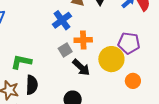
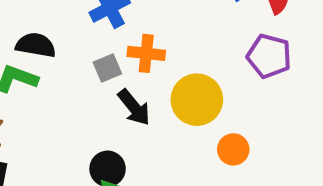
purple pentagon: (129, 43) -> (269, 56), moved
black semicircle: (32, 85) -> (36, 45), moved, turned -90

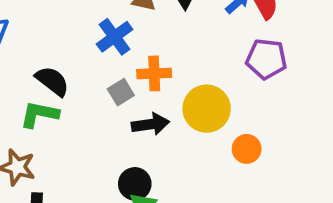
black semicircle: (36, 45) -> (52, 81), turned 36
black arrow: (134, 107) -> (150, 124), turned -51

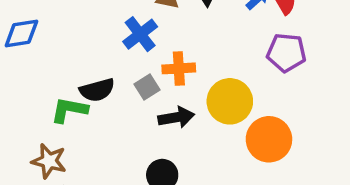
black semicircle: (52, 81) -> (97, 90), moved, turned 128
orange circle: (247, 149) -> (269, 139), size x1.6

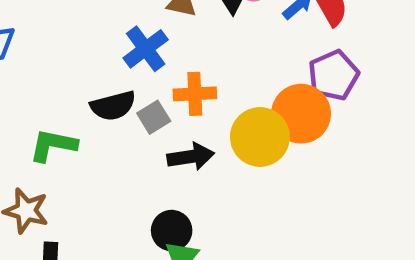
purple pentagon: (286, 53) -> (334, 75), turned -30
black semicircle: (97, 90) -> (113, 106), moved
orange circle: (269, 139) -> (301, 114), moved

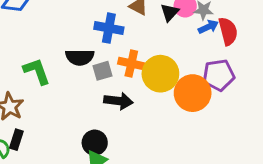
blue cross: (146, 49) -> (109, 28), turned 32
yellow circle: (260, 137) -> (160, 74), moved
green L-shape: (53, 145) -> (37, 71), turned 44

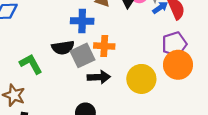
gray square: (102, 71) -> (83, 55), size x1.5
yellow circle: (160, 74) -> (141, 79), moved
orange circle: (193, 93) -> (178, 65), moved

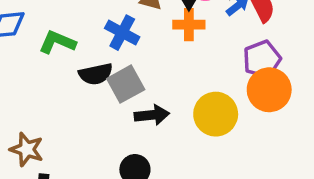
blue cross: (82, 21) -> (122, 33), turned 30
orange cross: (104, 46) -> (189, 25), moved
green L-shape: (31, 64) -> (57, 42), moved, turned -35

